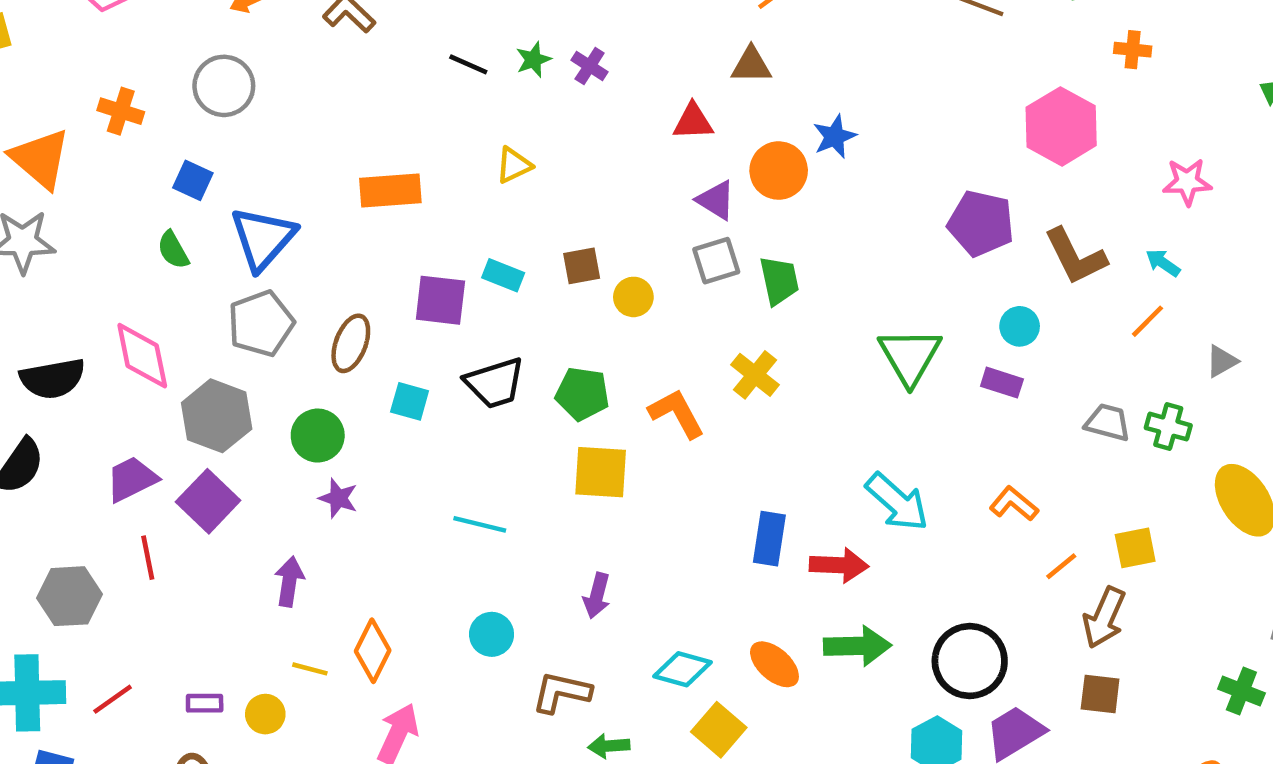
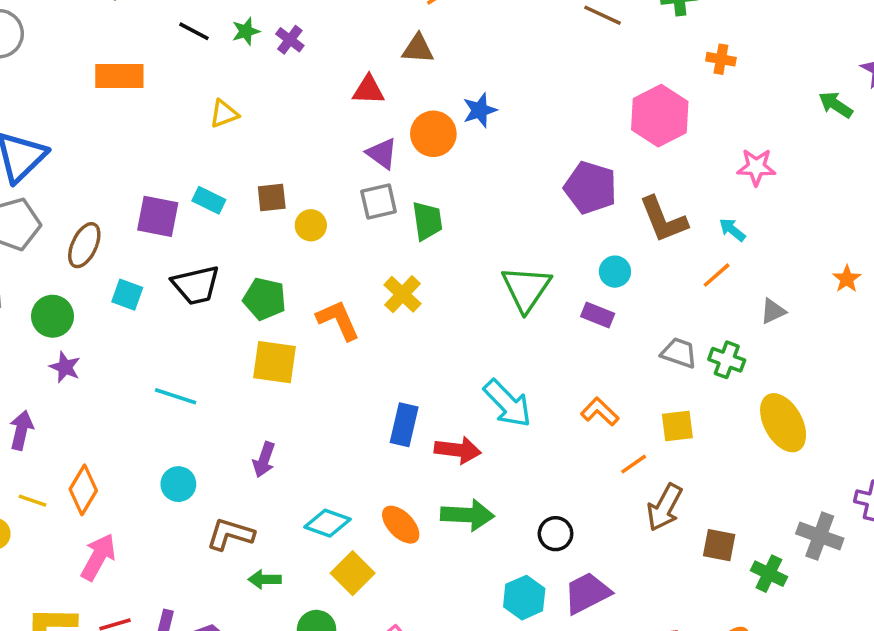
orange rectangle: (390, 191) -> (119, 76), moved
yellow square: (1135, 548) -> (677, 426), moved
black circle: (970, 661) -> (556, 534), size x0.6
brown square: (1100, 694) -> (719, 545), moved

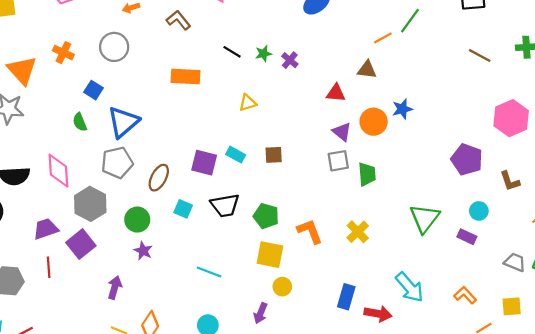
brown L-shape: (663, 220) -> (510, 181), size x0.7
yellow circle: (311, 225) -> (282, 287), moved
yellow cross: (402, 294) -> (358, 232), moved

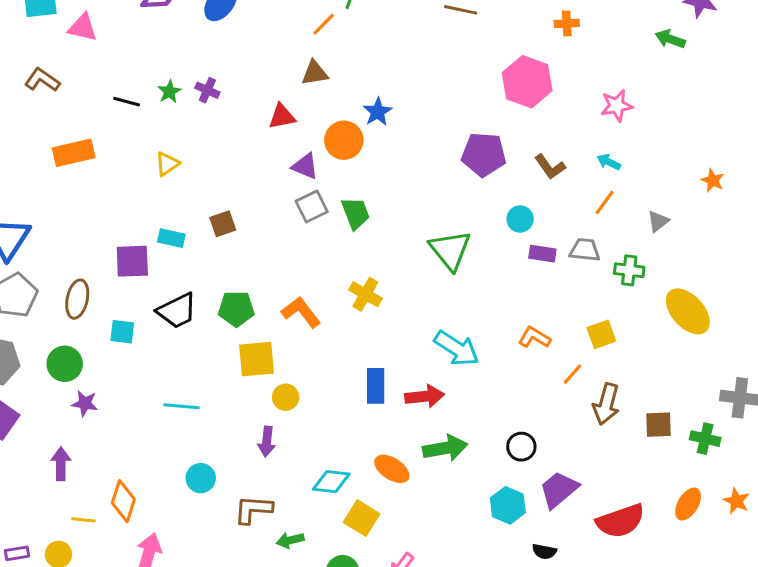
purple rectangle: (467, 237) -> (542, 254), moved
gray trapezoid: (515, 262) -> (585, 250), moved

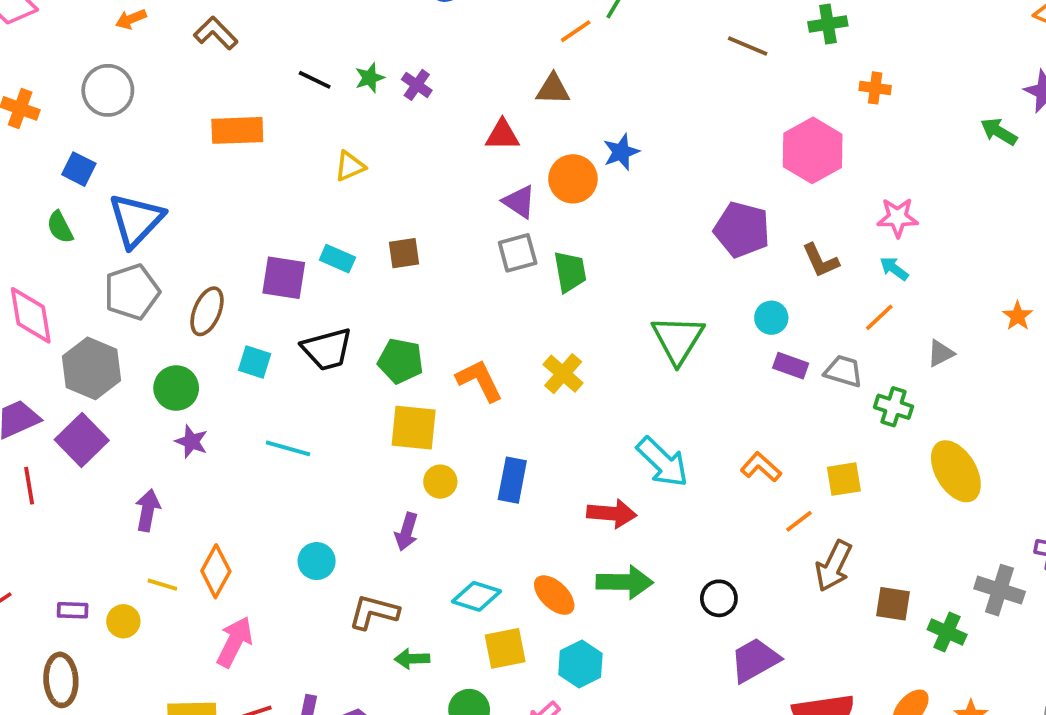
pink star: (617, 106) -> (898, 217), moved
blue rectangle: (376, 386) -> (512, 480), moved
cyan line: (182, 406) -> (288, 448), moved
cyan hexagon: (508, 505) -> (580, 664), moved
yellow square: (362, 518) -> (505, 648), turned 36

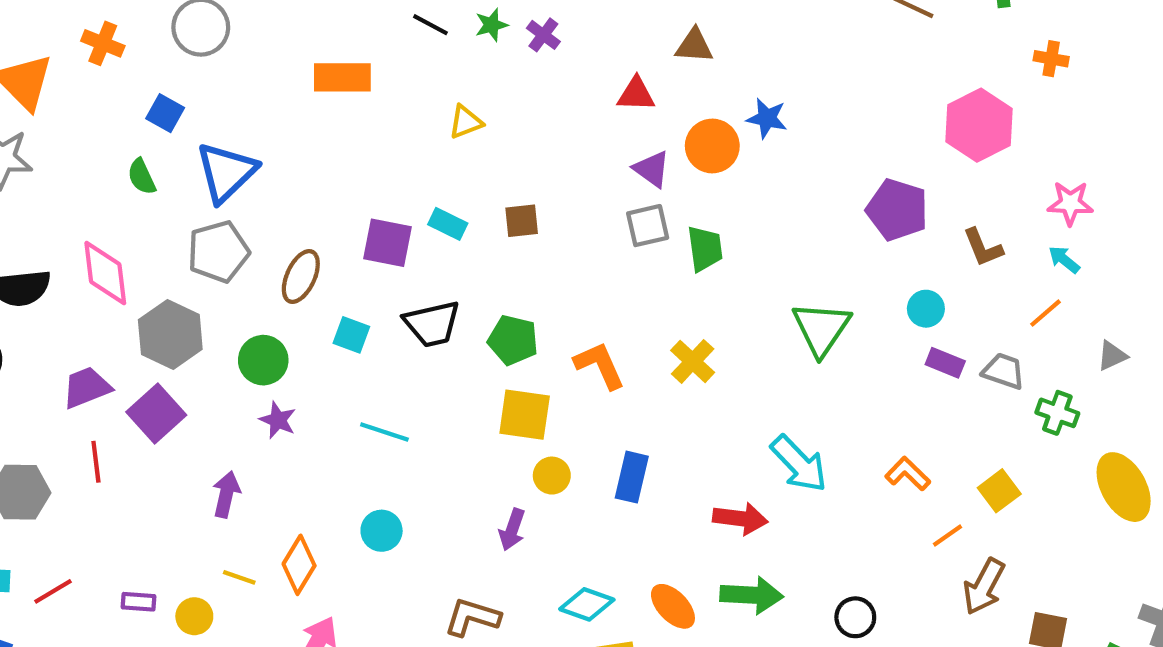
blue star: (621, 152) -> (767, 118), turned 30
yellow square: (844, 479) -> (999, 491), turned -30
cyan circle: (317, 561) -> (382, 531), moved

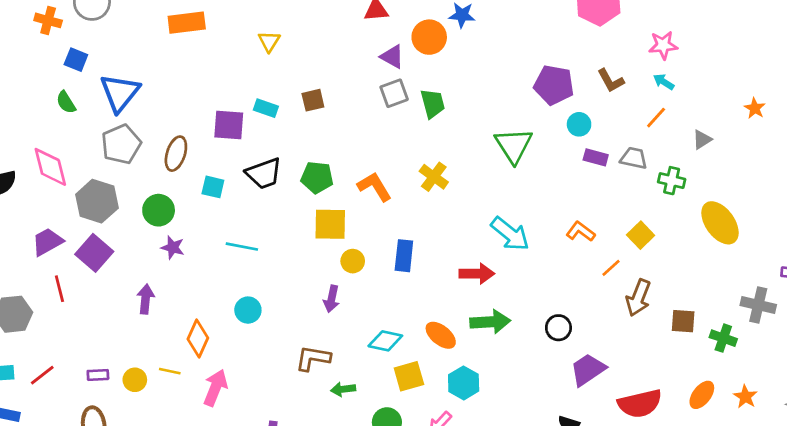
orange cross: (103, 43) -> (48, 20), moved
yellow triangle: (466, 122) -> (269, 41), turned -30
purple pentagon: (897, 210) -> (554, 85), moved
yellow line: (239, 577) -> (170, 371), moved

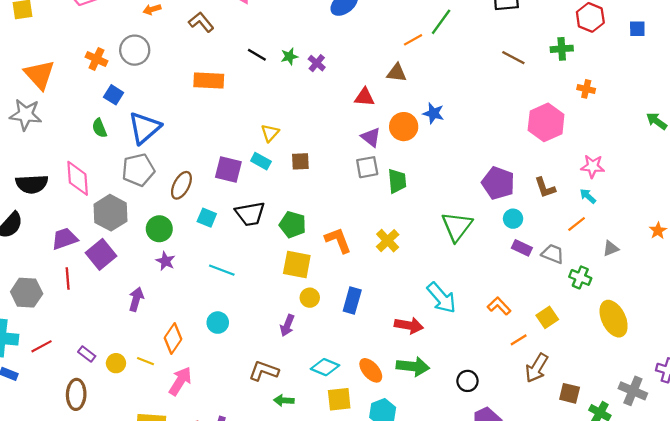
yellow triangle: (269, 41) -> (270, 133), moved
purple rectangle: (98, 375) -> (87, 354), turned 30

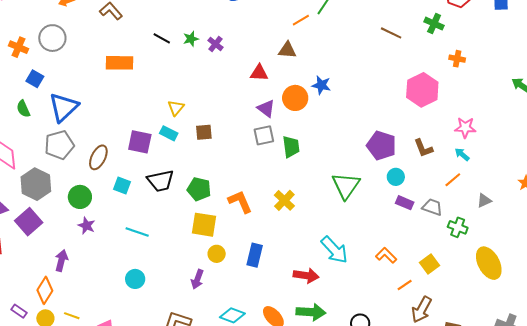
green cross: (562, 49) -> (434, 24), turned 30
orange diamond: (173, 339) -> (45, 290), moved

